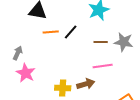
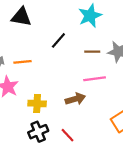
orange line: (51, 32) -> (22, 62), moved
yellow cross: (63, 88) -> (37, 104), moved

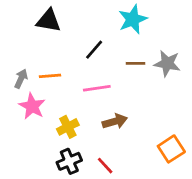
pink line: (95, 79) -> (97, 88), moved
yellow cross: (37, 104) -> (68, 127), turned -30

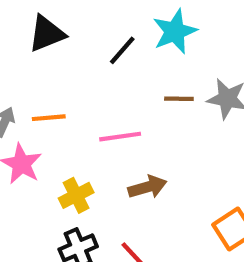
black triangle: (49, 21) -> (47, 34), turned -32
black line: (94, 50) -> (122, 50), moved

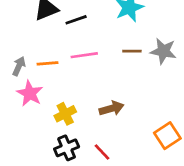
black line: (122, 50) -> (76, 20), moved, turned 30
pink line: (120, 137) -> (84, 55), moved

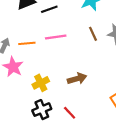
brown line: (132, 51) -> (93, 34), turned 64

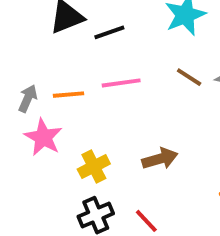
brown line: (93, 34) -> (189, 77), turned -32

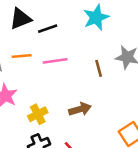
brown line: (189, 77) -> (99, 68), moved, turned 42
orange line: (69, 95) -> (22, 56), moved

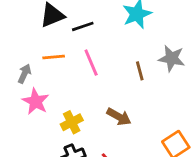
pink line: (55, 61) -> (91, 63), turned 75
brown arrow: (80, 109) -> (119, 117), turned 45

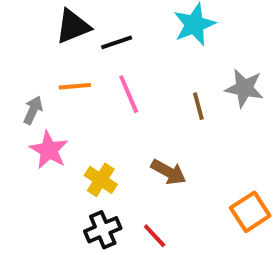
yellow cross: (72, 122) -> (101, 180), turned -30

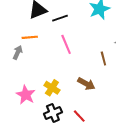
orange line: (75, 86) -> (30, 37), moved
brown line: (198, 106) -> (103, 59), moved
pink star: (49, 150) -> (26, 95), moved

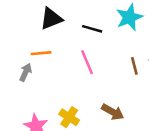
black line: (60, 18) -> (92, 29), moved, turned 35
brown line: (103, 59) -> (134, 66), moved

